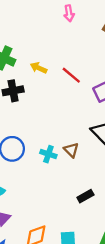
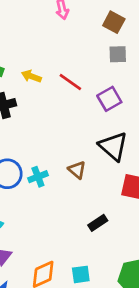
cyan cross: (48, 154) -> (38, 177), moved, turned -35

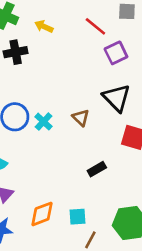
red line: (70, 82) -> (95, 26), moved
cyan cross: (38, 177) -> (44, 122), turned -30

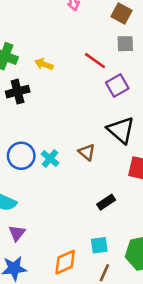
orange diamond: (42, 214) -> (65, 262), moved
cyan square: (77, 217) -> (99, 245), moved

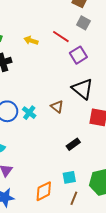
gray square: (125, 44) -> (83, 23), turned 32
yellow arrow: (44, 64) -> (31, 41), moved

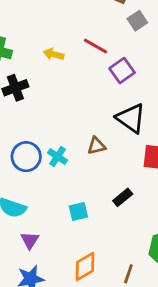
gray square: (83, 23) -> (137, 21), moved, turned 32
brown triangle: (57, 107) -> (96, 146), turned -48
cyan square: (69, 177) -> (78, 212), moved

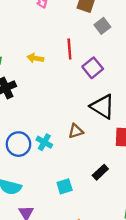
red line: (96, 46) -> (69, 49), turned 60

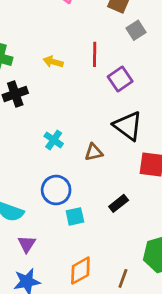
cyan cross: (44, 142) -> (54, 140), moved
blue circle: (18, 144) -> (56, 190), moved

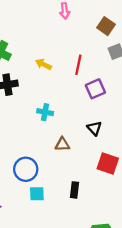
black triangle: (128, 126) -> (94, 128), size x0.6
cyan cross: (54, 140) -> (45, 112), moved, turned -35
black rectangle: (119, 203) -> (75, 190), turned -56

